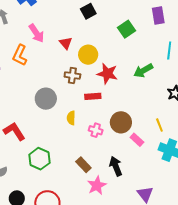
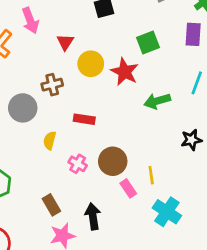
red star: (107, 74) -> (125, 72), moved
brown cross: (72, 75) -> (52, 85), moved, turned -35
yellow line: (159, 125) -> (151, 175), moved

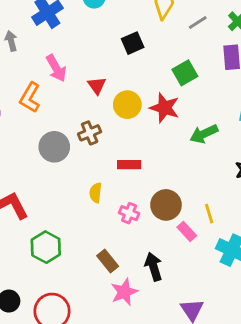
gray circle: (23, 108) -> (54, 147), moved

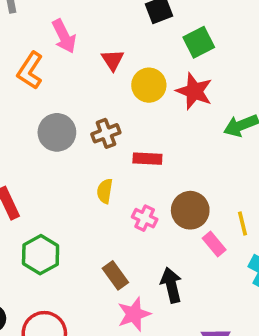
green square: (185, 73) -> (199, 42), moved
brown cross: (90, 133) -> (106, 133), moved

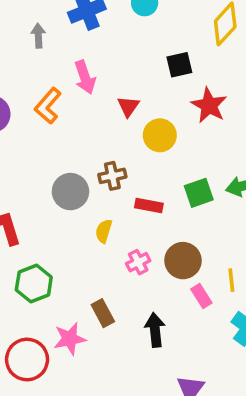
green square: (199, 42) -> (199, 193), moved
red star: (194, 91) -> (209, 105), moved
gray circle: (57, 132) -> (70, 192), moved
pink cross: (145, 218) -> (138, 262), turned 30
pink star: (134, 314) -> (70, 339), moved

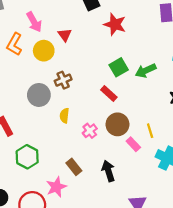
yellow circle: (160, 135) -> (44, 51), moved
green square: (199, 193) -> (119, 67), moved
red rectangle: (149, 206) -> (109, 93), moved, turned 42

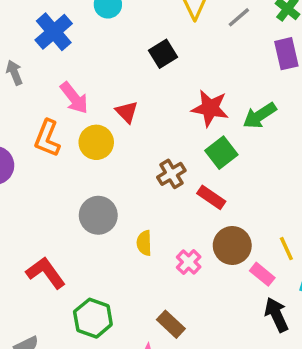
red star: (115, 24) -> (210, 108), moved
green arrow: (146, 71) -> (260, 116), moved
brown cross: (63, 80) -> (171, 174), moved
black arrow: (108, 171) -> (276, 315), moved

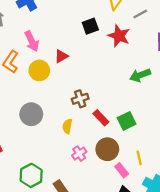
red star: (210, 108) -> (119, 36), moved
red triangle: (127, 112) -> (61, 56), turned 32
green square: (221, 153) -> (127, 121), moved
yellow semicircle: (144, 243) -> (67, 126), moved
green hexagon: (93, 318) -> (31, 175), moved

